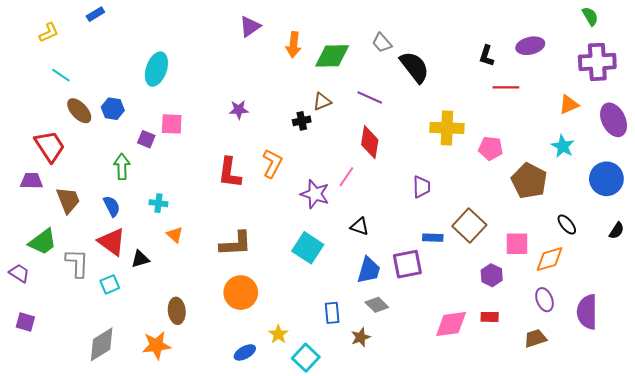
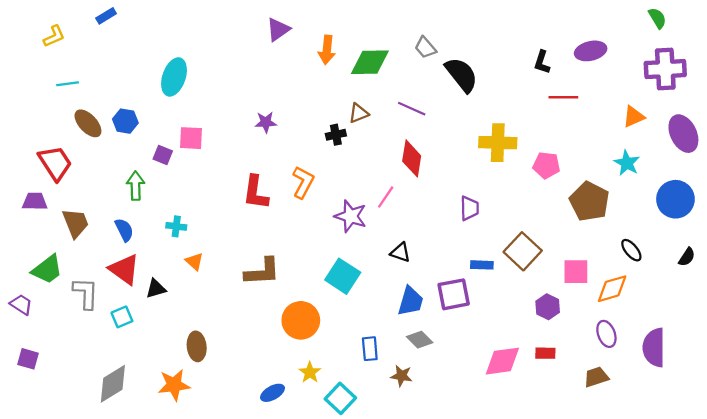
cyan line: (61, 75) -> (68, 84), turned -42
orange circle: (241, 293) -> (301, 320), moved
brown star: (361, 337) -> (402, 376), turned 30

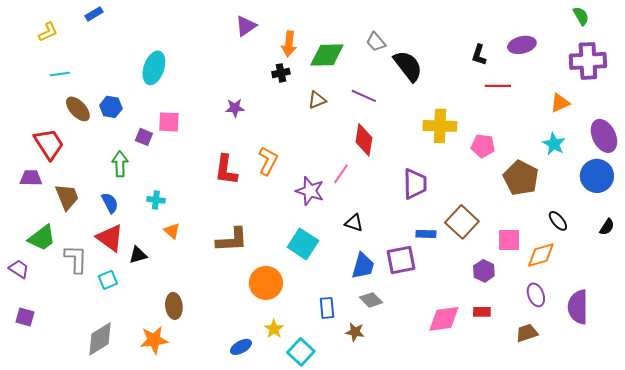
purple ellipse: (683, 134) -> (604, 136), moved
black cross: (336, 135) -> (281, 73), moved
purple trapezoid: (469, 208) -> (415, 184), size x1.4

